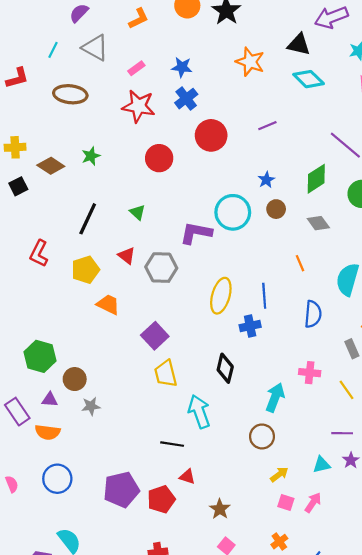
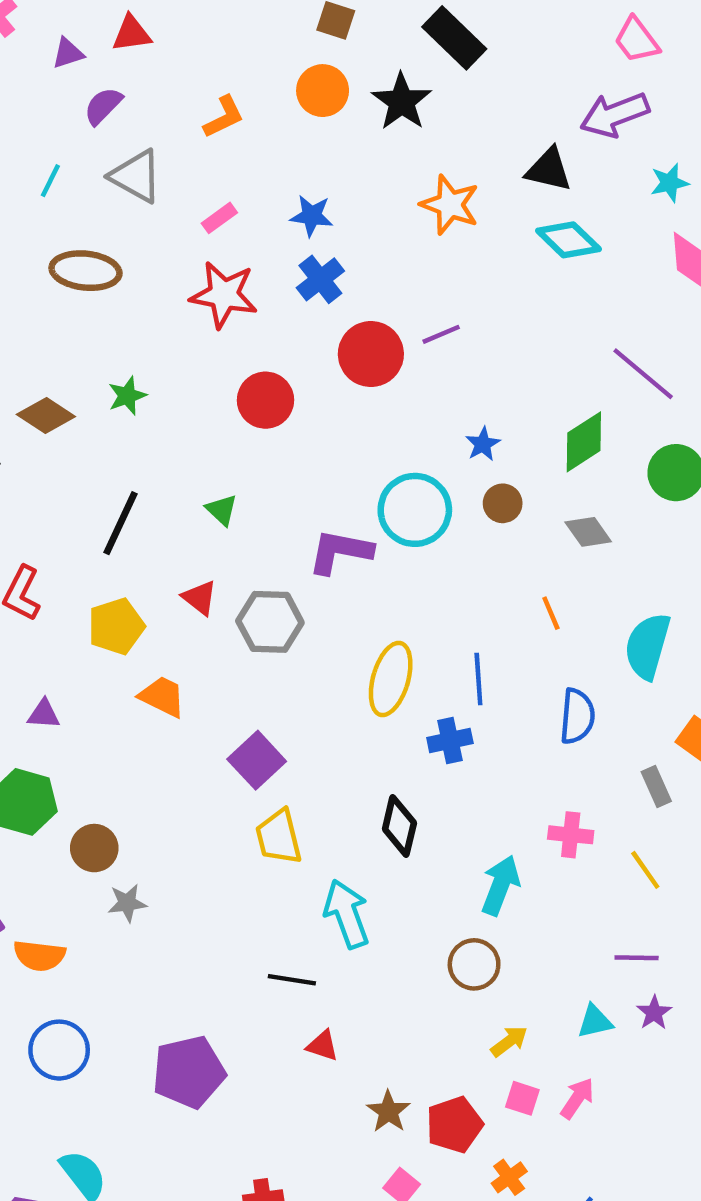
purple line: (267, 126) -> (441, 334), moved
purple triangle: (50, 400) -> (44, 714), moved
red pentagon: (161, 499) -> (454, 1125), moved

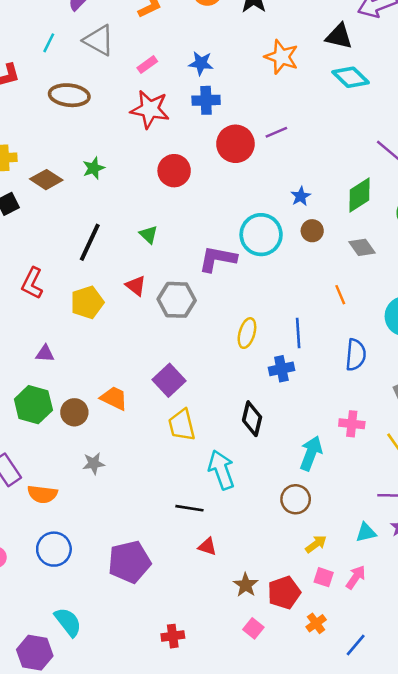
blue cross: (320, 279) -> (206, 100), turned 36
yellow ellipse: (391, 679) -> (247, 333), size x0.7
orange trapezoid: (162, 697) -> (114, 398), moved
brown circle: (94, 848) -> (74, 412), moved

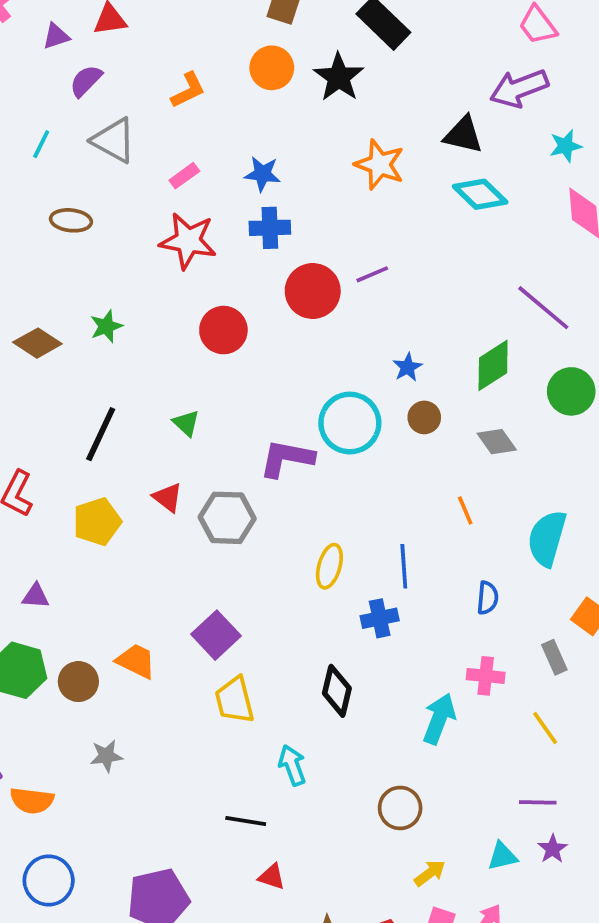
brown ellipse: (69, 95) -> (71, 220), size x0.7
blue semicircle: (356, 355) -> (487, 598), size x0.7
pink cross: (352, 424) -> (486, 676), moved
cyan arrow: (311, 453) -> (439, 719), moved
cyan arrow: (221, 470) -> (292, 765), size x0.7

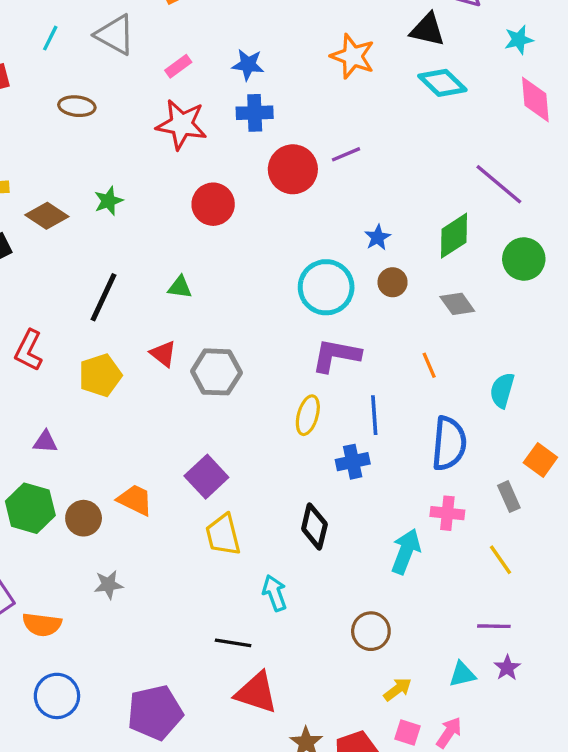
green triangle: (186, 423) -> (180, 287), turned -35
purple L-shape: (287, 458) -> (336, 355), moved
cyan semicircle: (547, 538) -> (502, 390), size x0.7
blue semicircle: (487, 598) -> (449, 443), size x1.8
red triangle: (272, 877) -> (256, 693), size x1.8

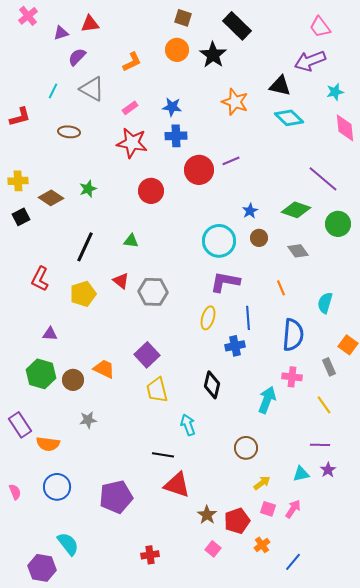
green diamond: (454, 236) -> (296, 210), turned 52

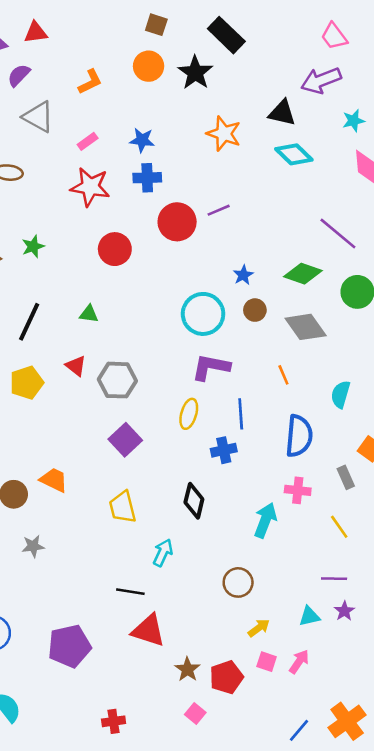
gray diamond: (298, 251) -> (306, 327), size x1.5
purple square: (147, 355) -> (125, 440), moved
cyan arrow: (188, 425) -> (163, 553), turned 45
orange cross: (262, 545) -> (347, 721), moved, size x1.8

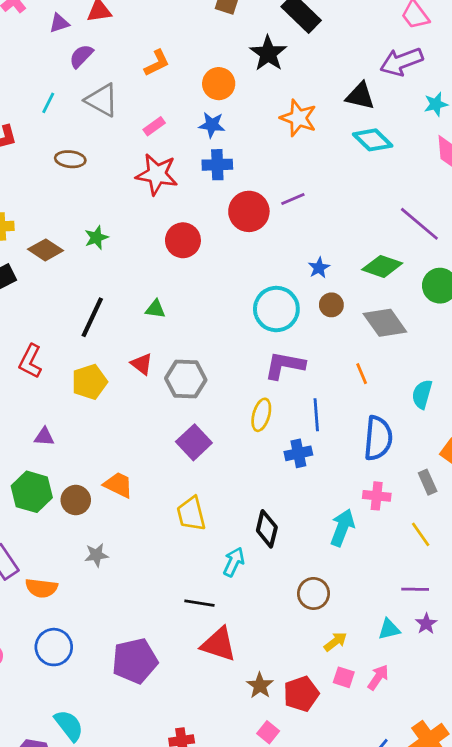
orange circle: (149, 66) -> (219, 84), moved
black diamond: (194, 501) -> (267, 529), moved

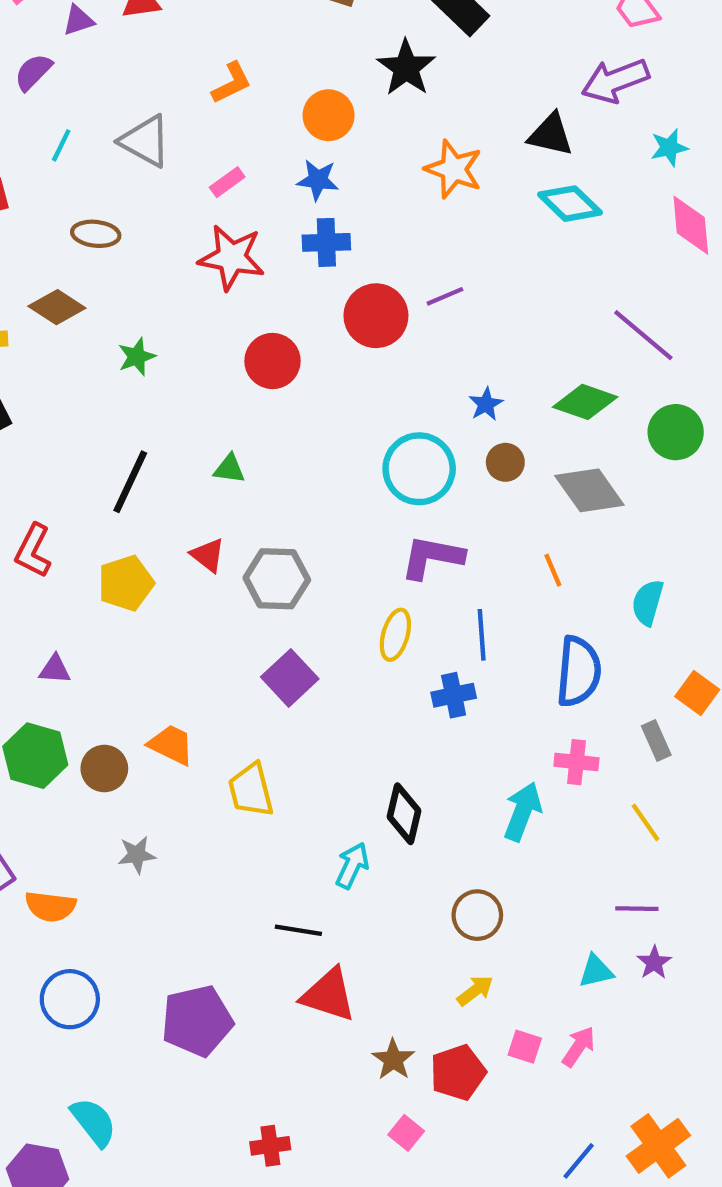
purple semicircle: (81, 56) -> (33, 72), moved
brown diamond: (46, 250) -> (57, 307), moved
yellow trapezoid: (191, 514) -> (251, 790), moved
yellow arrow: (335, 642) -> (475, 991), moved

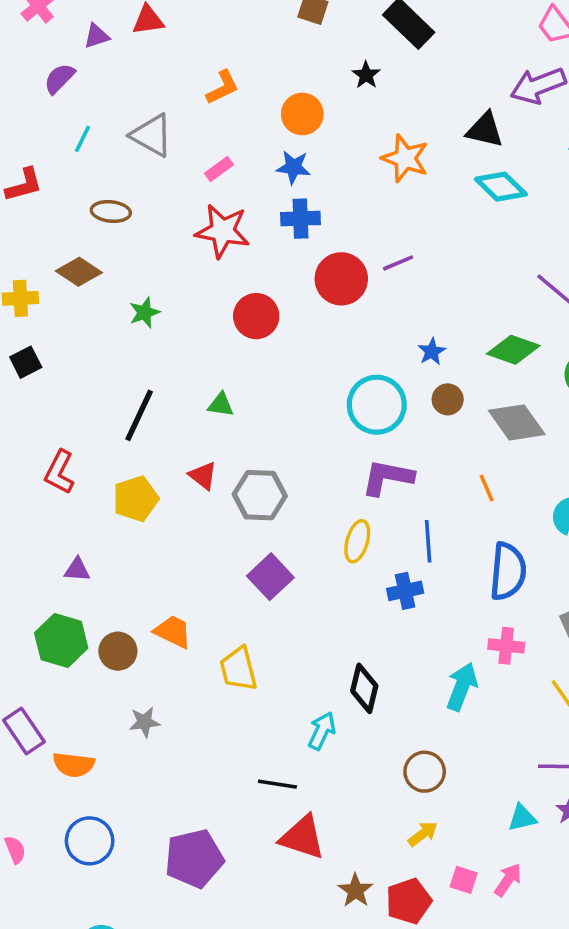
black star: (406, 68) -> (366, 75), size x0.6

